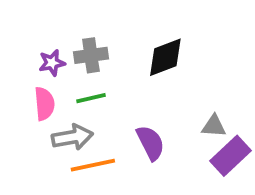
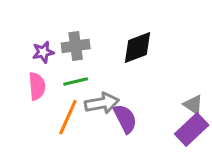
gray triangle: (214, 126) -> (193, 105), moved, turned 30
gray arrow: (72, 137) -> (102, 103), moved
orange line: (93, 165) -> (68, 117), moved, turned -54

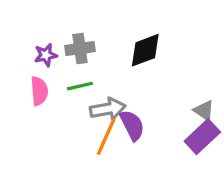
orange line: (68, 117) -> (106, 137), moved

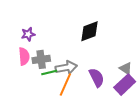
gray cross: (80, 49) -> (41, 59), moved
green line: (80, 86) -> (49, 72), moved
purple semicircle: (132, 125) -> (97, 78), moved

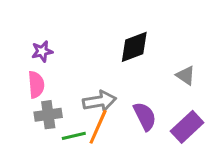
gray cross: (41, 59) -> (48, 115), moved
gray triangle: (126, 68) -> (186, 75), moved
green line: (49, 72) -> (74, 136), moved

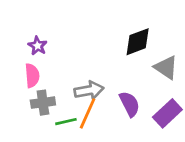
black diamond: (134, 47) -> (138, 42), moved
purple star: (42, 51) -> (38, 46), turned -30
gray triangle: (186, 75) -> (166, 67), size x1.4

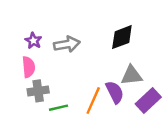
gray triangle: (166, 67) -> (131, 75), moved, turned -40
gray arrow: (89, 90) -> (67, 44), moved
orange line: (88, 113) -> (93, 101), moved

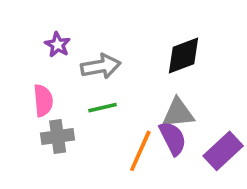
purple star: (33, 41) -> (58, 45), moved
gray triangle: (131, 75) -> (178, 113), moved
green line: (58, 108) -> (103, 108), moved

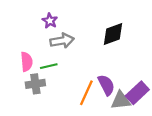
purple star: (58, 45) -> (50, 21), moved
green line: (103, 108) -> (49, 66), moved
gray triangle: (178, 113) -> (121, 100), moved

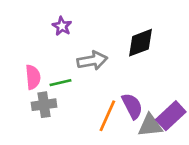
gray arrow: (62, 41) -> (92, 61), moved

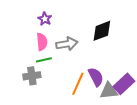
pink semicircle: (33, 77) -> (42, 42), moved

